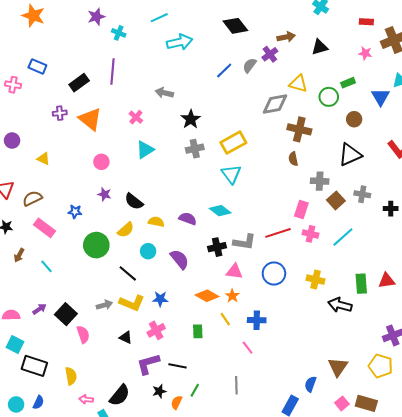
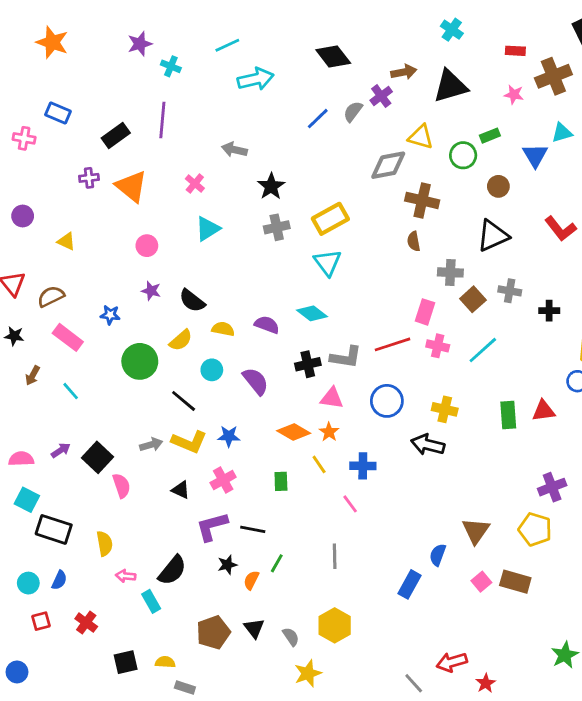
black triangle: (320, 47) -> (450, 86), size x1.5
black arrow: (340, 305) -> (428, 445), moved

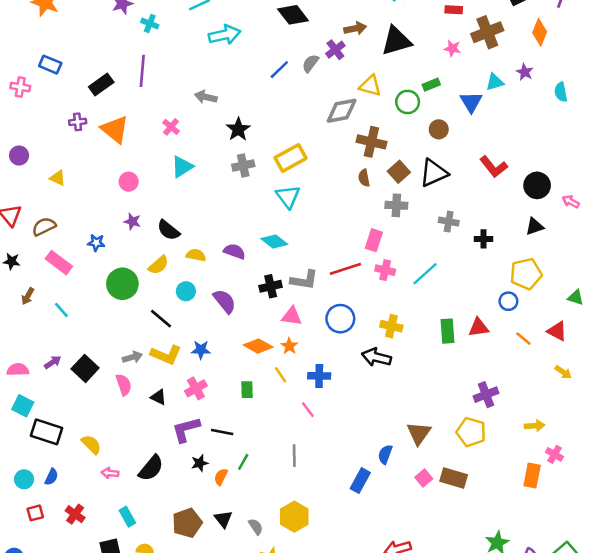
brown square: (473, 299) -> (399, 172), moved
pink semicircle: (121, 486) -> (124, 385), moved
yellow semicircle: (105, 544) -> (91, 444), turned -35
cyan rectangle: (151, 601) -> (127, 517), moved

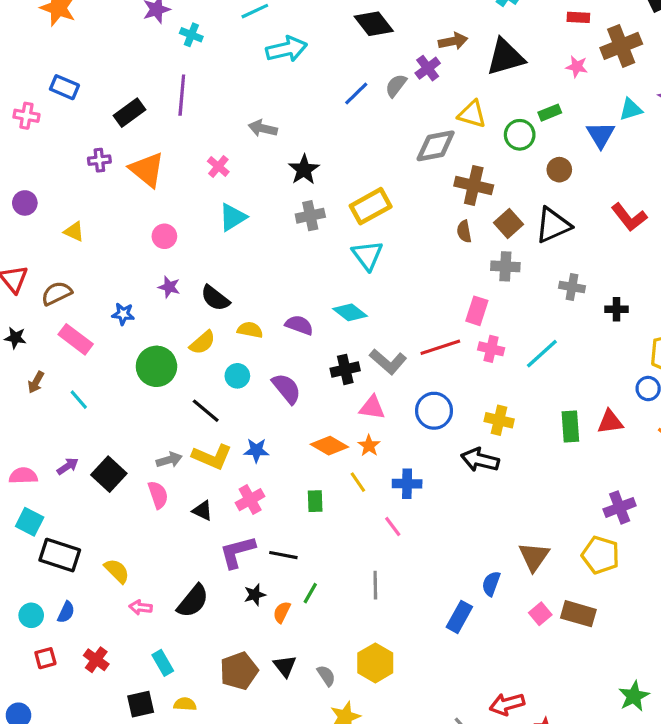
gray L-shape: (304, 280) -> (388, 362), turned 32

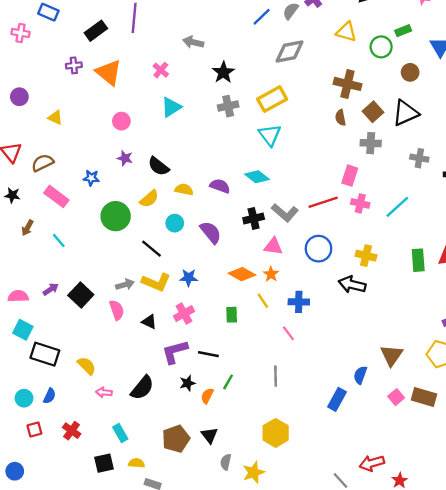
gray diamond: (436, 146) -> (290, 52), moved
gray semicircle: (326, 676) -> (226, 462), moved, turned -133

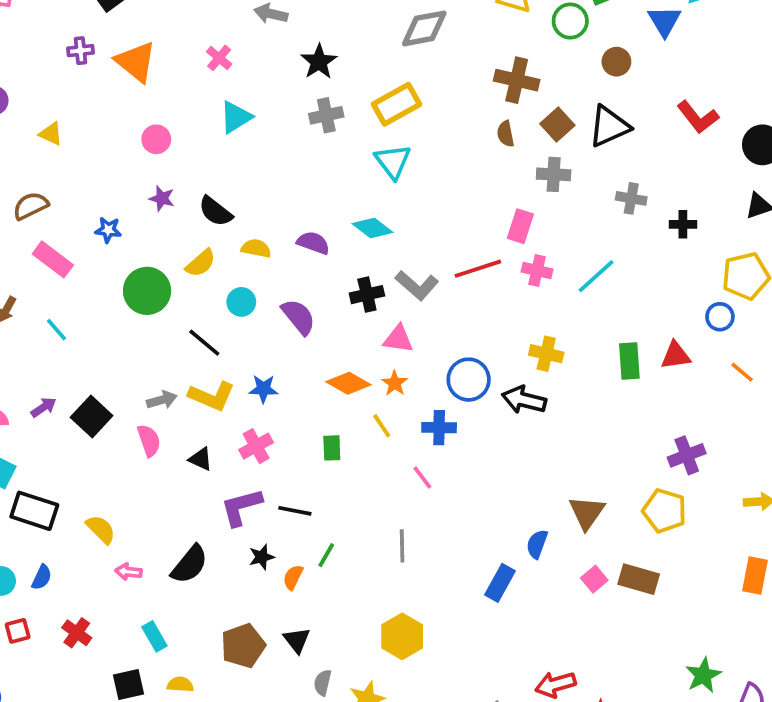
blue circle: (318, 249) -> (469, 380), moved

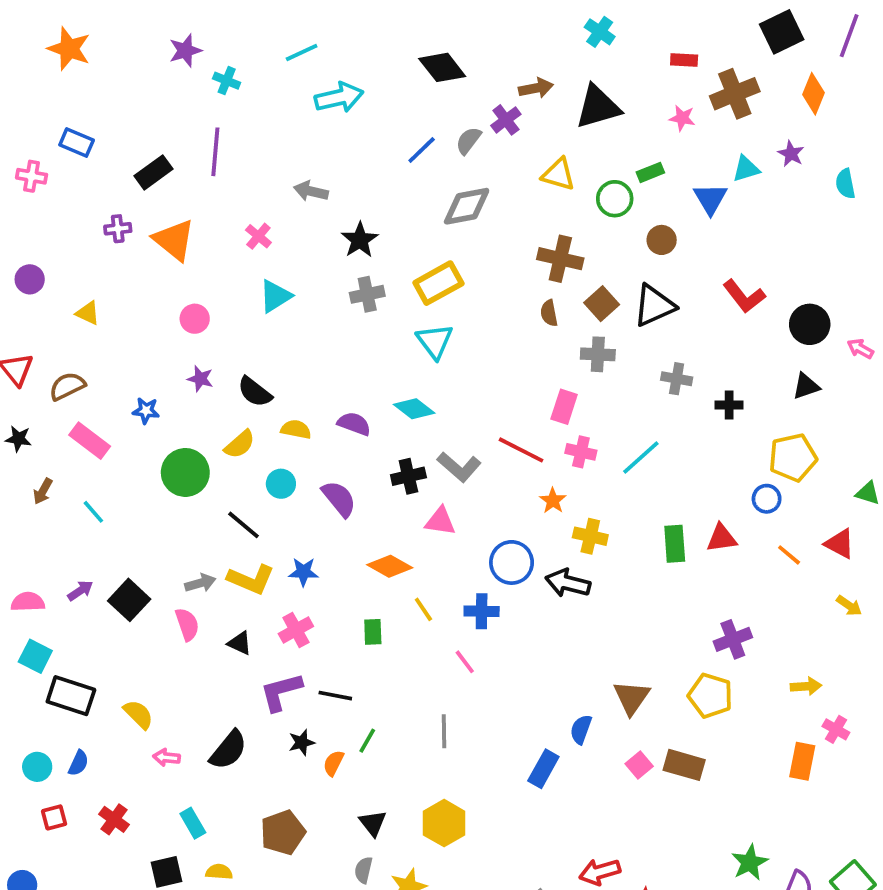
red line: (478, 269) -> (521, 450), turned 45
orange star: (395, 383) -> (553, 501), moved
black triangle: (297, 640) -> (373, 823), moved

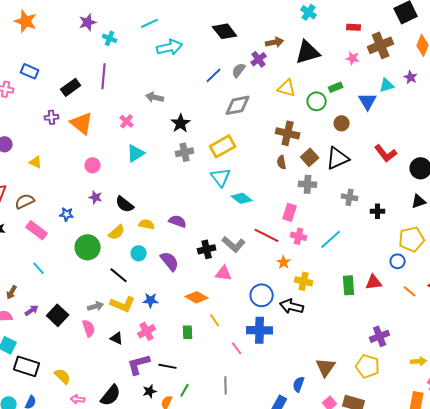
cyan diamond: (414, 409) -> (242, 198), moved
brown arrow: (43, 491) -> (12, 292), moved
blue cross: (482, 611) -> (260, 330), moved, size x1.4

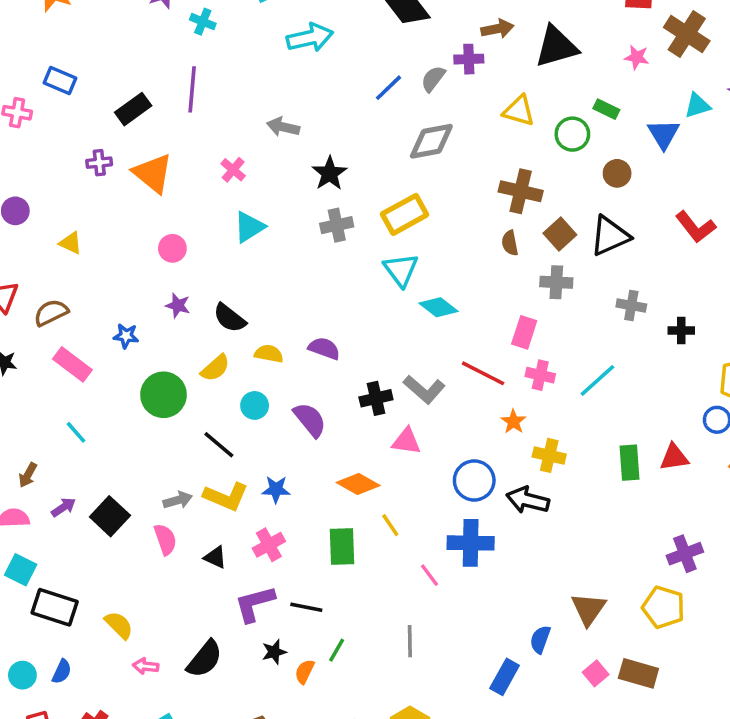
brown cross: (381, 45) -> (687, 34), turned -35
purple cross: (259, 59) -> (469, 59), turned 35
green rectangle: (336, 87) -> (606, 109), turned 48
green rectangle: (188, 332) -> (342, 547), size x1.5

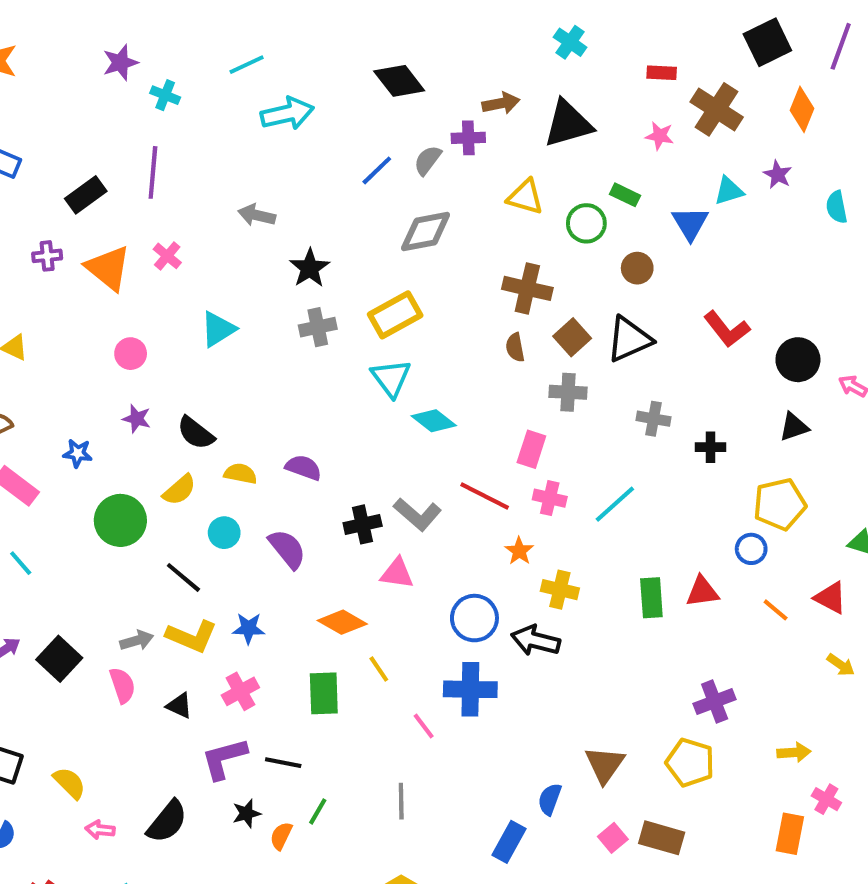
pink cross: (233, 170) -> (167, 256), moved

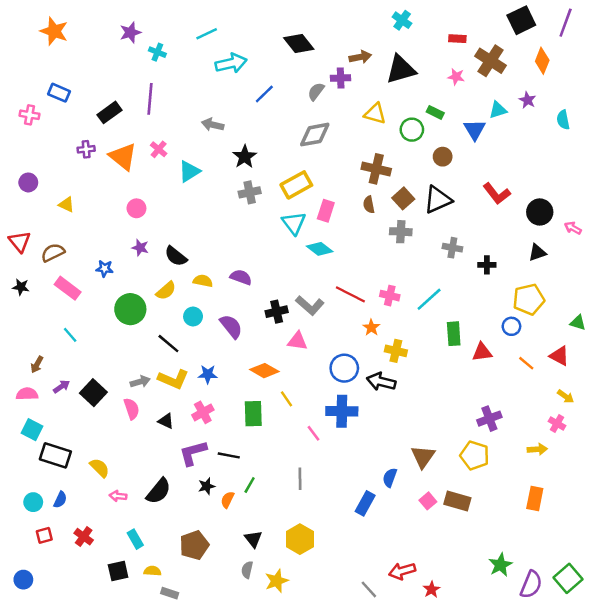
blue line: (377, 170) -> (264, 94), moved
cyan triangle: (218, 329) -> (189, 171), moved
pink rectangle: (531, 449) -> (326, 211), moved
green rectangle: (651, 598) -> (454, 334), moved
pink cross: (826, 799) -> (557, 423), moved

